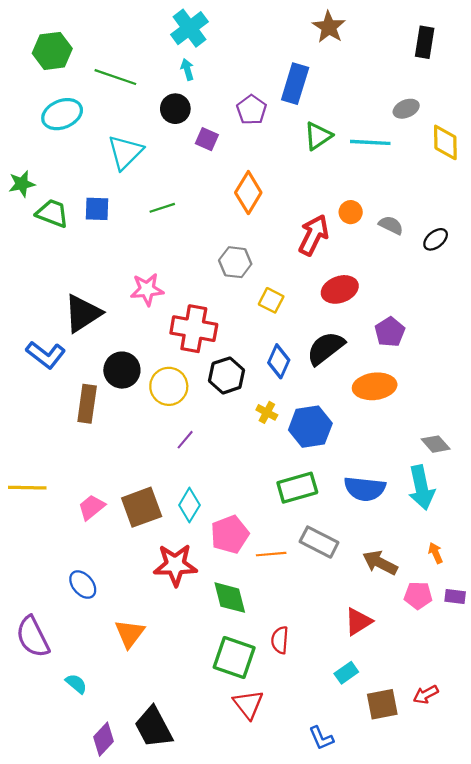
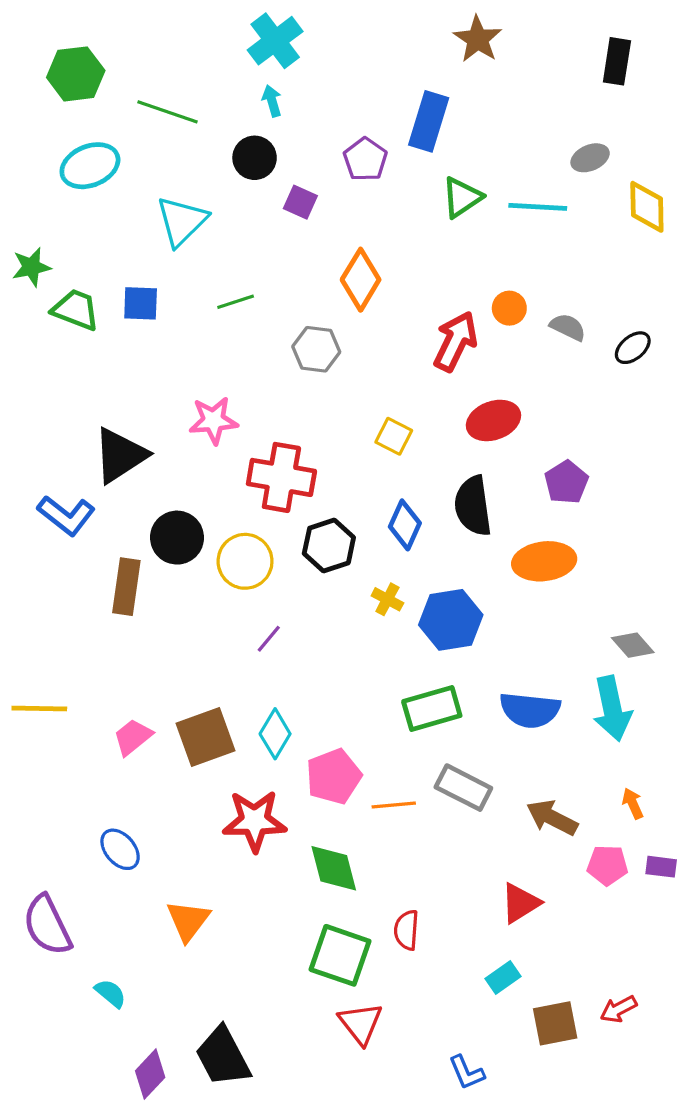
gray hexagon: (235, 262) -> (316, 349), moved
black semicircle: (326, 348) -> (473, 506), turned -60

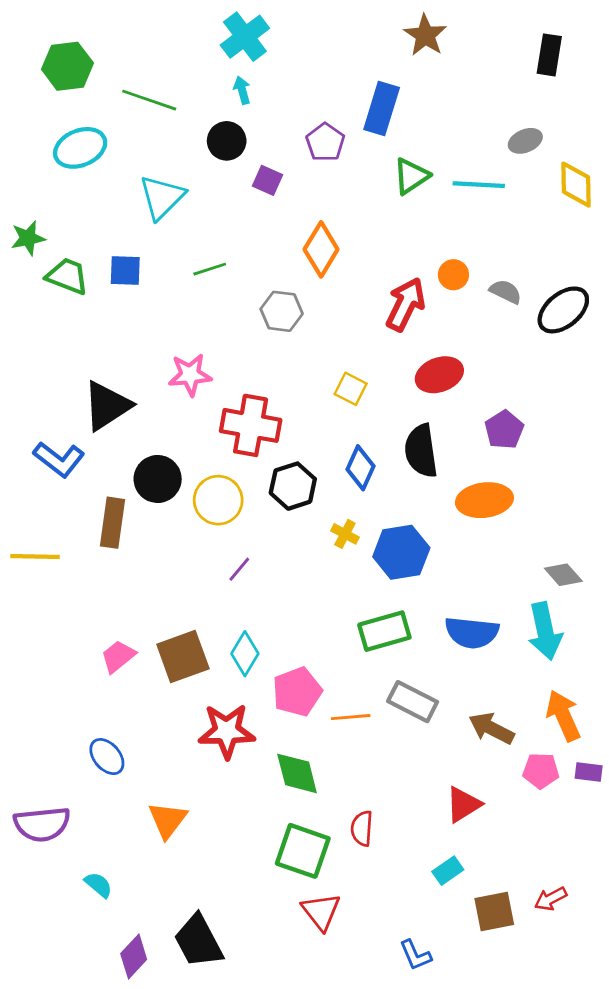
black ellipse: (633, 348) -> (563, 310), size x1.6
yellow line: (39, 708) -> (35, 556), moved
orange arrow: (633, 803) -> (563, 716), size x1.8
purple semicircle: (47, 925) -> (42, 824), turned -70

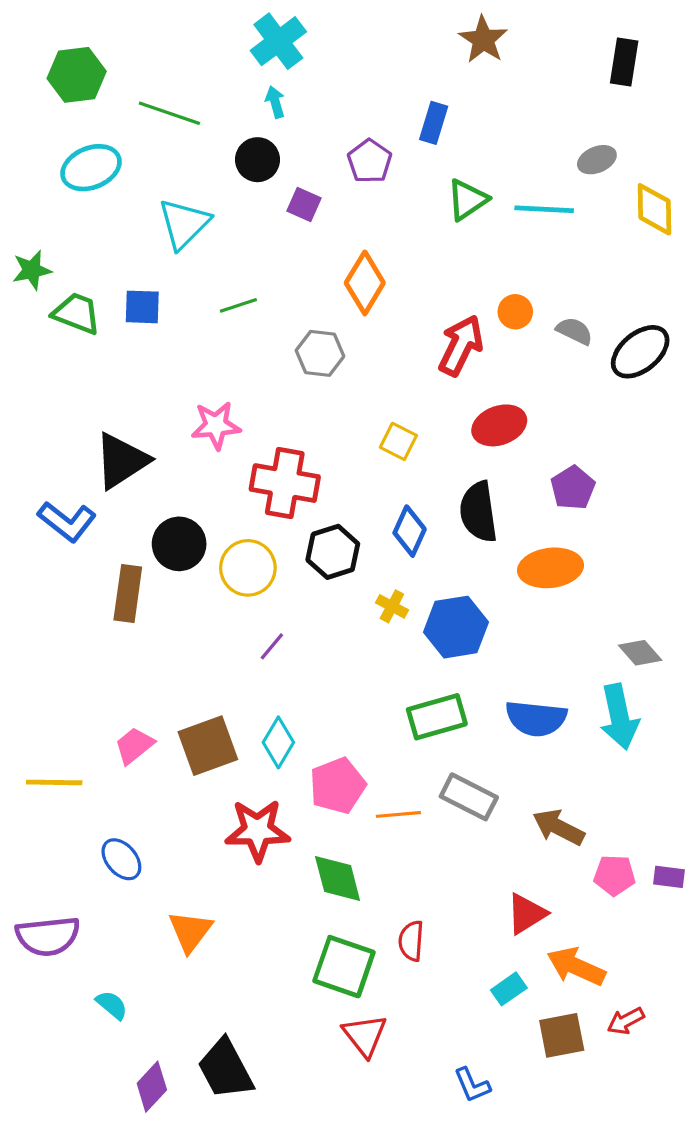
blue rectangle: (382, 108) -> (434, 123), size x0.7
yellow line: (35, 556) -> (54, 782), moved
orange arrow: (563, 716) -> (576, 967), moved, turned -42

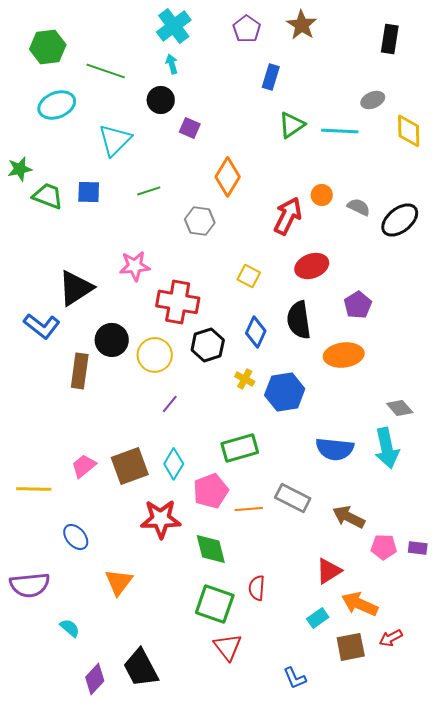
purple pentagon: (370, 161) -> (247, 29), moved
green rectangle: (437, 717) -> (240, 448), moved

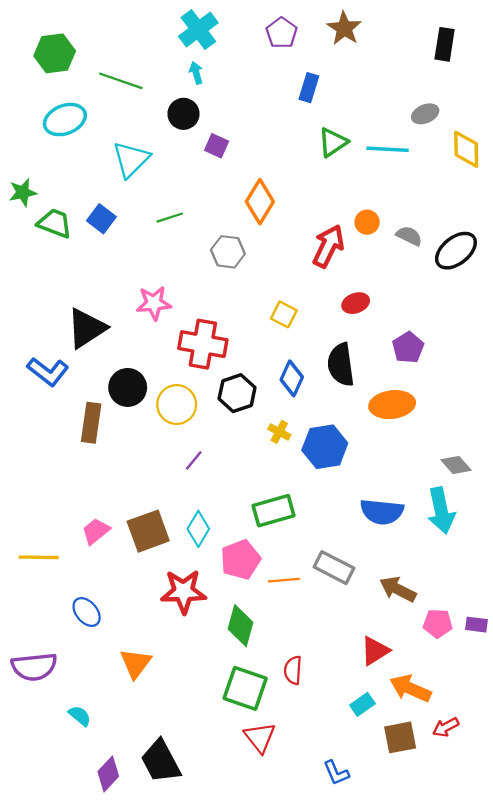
blue square: (89, 192) -> (101, 219), turned 35
red ellipse: (312, 266) -> (356, 303), size x0.7
green diamond: (211, 549) -> (240, 626), turned 30

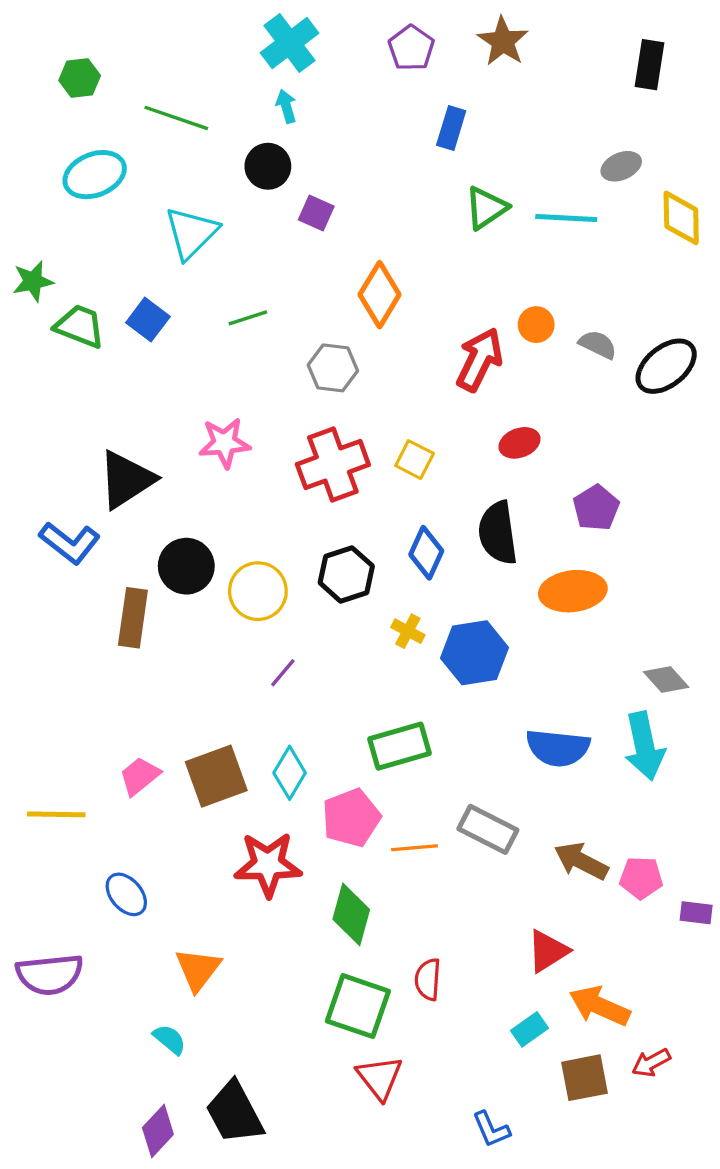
green hexagon: (55, 53) -> (80, 78), size x0.7
red cross: (203, 344) -> (333, 465), moved, turned -30
pink pentagon: (438, 623) -> (641, 878), moved
cyan semicircle: (80, 716) -> (170, 1039), moved

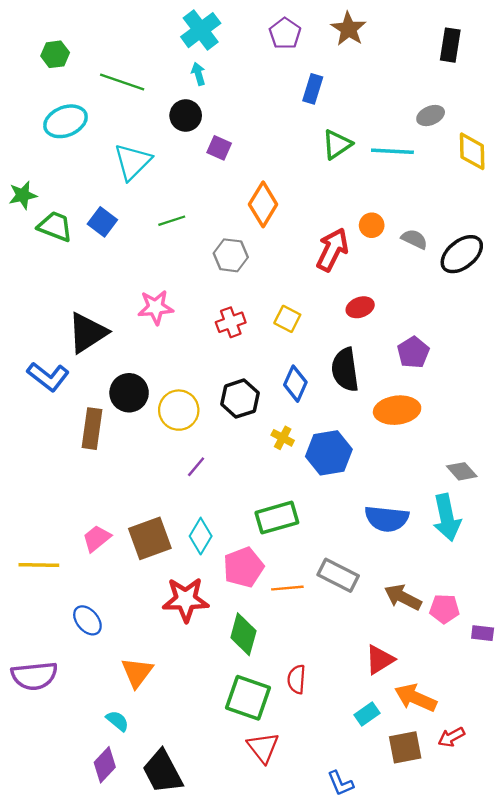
red cross: (333, 465) -> (231, 322), size x0.6
purple diamond: (158, 1131) -> (105, 765), moved

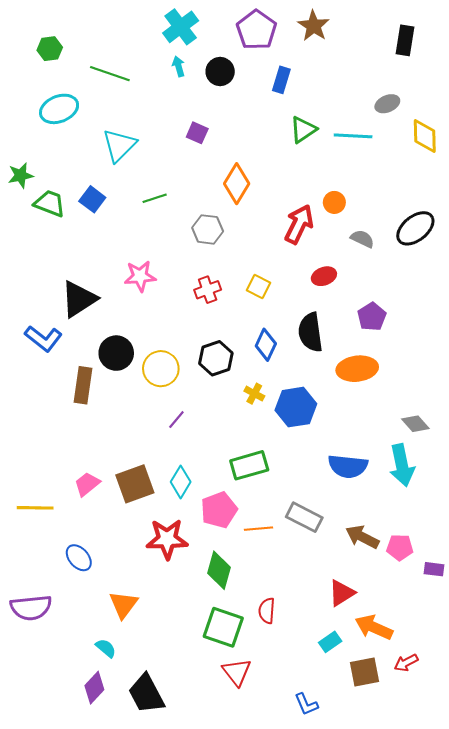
purple pentagon: (285, 33) -> (256, 30), size x1.4
black circle: (186, 116) -> (220, 72), moved
gray semicircle: (414, 239) -> (362, 239), moved

